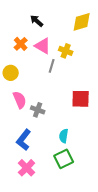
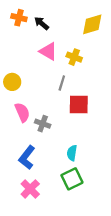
orange cross: (21, 44) -> (19, 18), moved, turned -32
gray line: (52, 66) -> (62, 83), moved
red square: (81, 99) -> (79, 104), moved

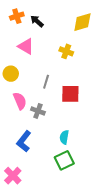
orange cross: (19, 18) -> (17, 16), turned -32
pink triangle: (48, 51) -> (26, 46), moved
gray line: (62, 83) -> (46, 82), moved
pink cross: (30, 189) -> (13, 176), moved

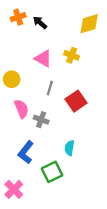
pink triangle: (26, 46) -> (43, 59), moved
red square: (70, 94) -> (76, 101), turned -36
green square: (64, 160) -> (52, 172), moved

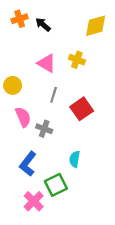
pink cross: (14, 189) -> (34, 201), moved

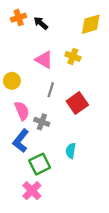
blue L-shape: (28, 164) -> (21, 141), moved
green square: (56, 185) -> (40, 164), moved

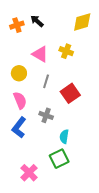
orange cross: (19, 18) -> (17, 25), moved
yellow circle: (12, 81) -> (19, 73), moved
gray cross: (42, 122) -> (46, 115), moved
green square: (40, 164) -> (59, 159), moved

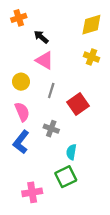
black arrow: (37, 21) -> (41, 37), moved
orange cross: (17, 25) -> (19, 18), moved
yellow cross: (66, 51) -> (91, 57), moved
pink cross: (29, 173) -> (32, 192), turned 36

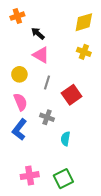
green square: (66, 177) -> (63, 179), moved

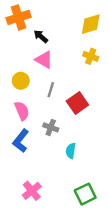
orange cross: (17, 16) -> (19, 17), size x1.5
pink cross: (30, 176) -> (32, 191), turned -30
green square: (63, 179) -> (85, 194), moved

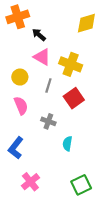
yellow cross: (91, 56) -> (71, 64), moved, size x1.5
blue L-shape: (21, 141) -> (16, 148), moved

